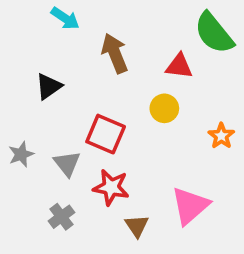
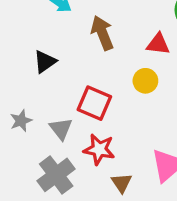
gray cross: (61, 217) -> (56, 175), size x1.6

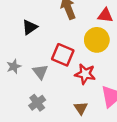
yellow circle: (145, 81) -> (97, 40), size x1.5
red star: (99, 149) -> (85, 74), moved
gray cross: (56, 175) -> (37, 103), size x0.7

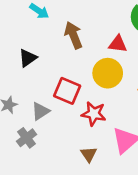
gray triangle: (40, 72) -> (40, 111), turned 35
gray cross: (37, 103) -> (26, 138), moved

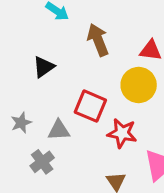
gray triangle: (40, 111) -> (59, 130), turned 30

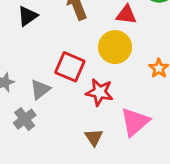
black triangle: (44, 67) -> (28, 16), moved
gray triangle: (59, 130) -> (40, 89), turned -35

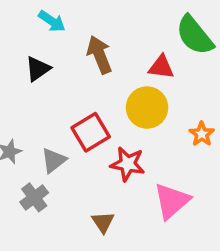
red square: (70, 67) -> (91, 132), turned 36
brown triangle: (94, 137) -> (103, 222), moved

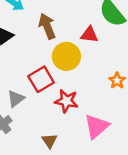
yellow circle: (147, 108) -> (66, 56), moved

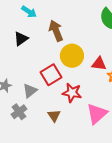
red triangle: (89, 35) -> (99, 64), moved
brown triangle: (50, 141) -> (54, 116), moved

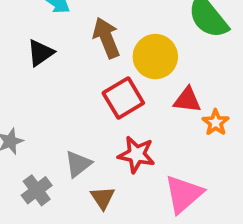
yellow circle: (72, 56) -> (155, 57), moved
red square: (51, 75) -> (123, 98), moved
gray triangle: (30, 91) -> (78, 164), moved

